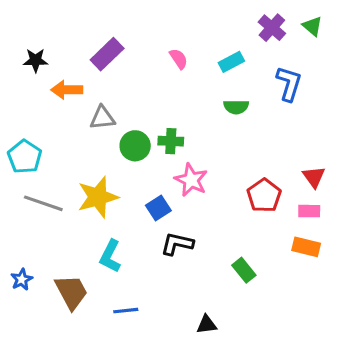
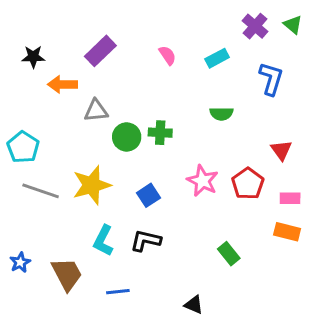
green semicircle: (236, 107) -> (221, 114), moved
red triangle: (314, 177) -> (281, 150), moved
pink star: (191, 180) -> (202, 181), moved
black L-shape: (177, 244) -> (146, 241), moved
black triangle: (207, 325) -> (194, 305), turned 30

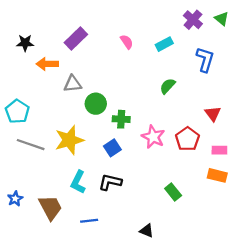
green semicircle: (221, 114) -> (168, 86), turned 133
green cross: (160, 133) -> (121, 119), moved

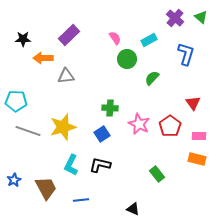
green circle: (96, 104) -> (127, 59), moved
cyan pentagon: (17, 111) -> (16, 101), turned -30

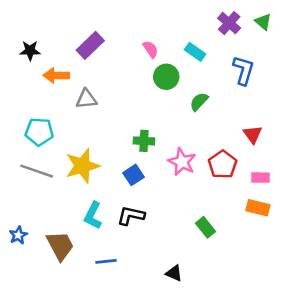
cyan rectangle: (149, 40) -> (195, 52), turned 63
cyan pentagon: (16, 101) -> (39, 132), moved

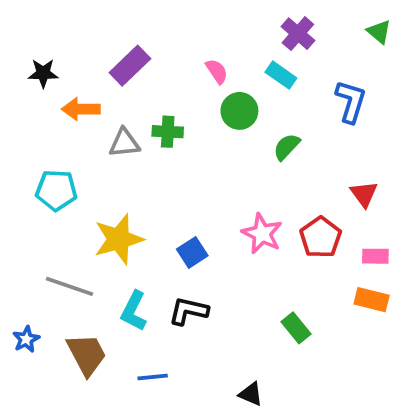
purple cross: (229, 23) -> (298, 34), moved
green cross: (144, 141) -> (168, 132), moved
gray line: (37, 171) -> (70, 286), moved

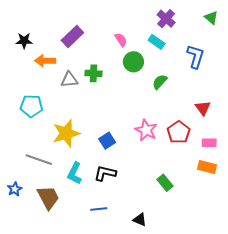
blue line: (153, 377) -> (99, 209), moved

